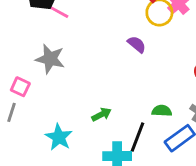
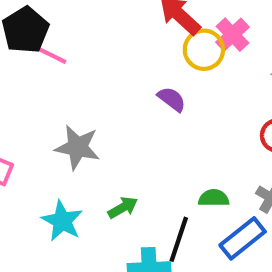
gray star: (50, 59) -> (78, 147), moved
cyan star: (59, 137) -> (62, 221), moved

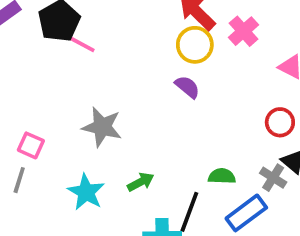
yellow circle: (204, 50) -> (195, 45), moved

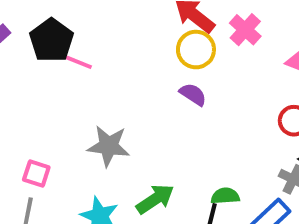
green semicircle: (222, 176) -> (225, 196), moved
green arrow: (141, 182) -> (155, 199), size x1.4

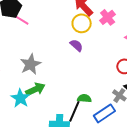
gray star: (109, 146) -> (30, 64), turned 30
green arrow: (155, 199) -> (35, 89), moved

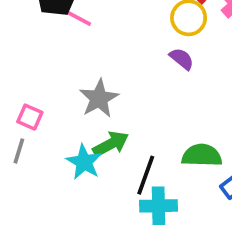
green semicircle: (84, 98) -> (202, 155), size x1.5
black line: (74, 111) -> (146, 175), moved

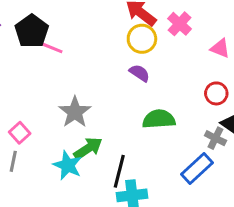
pink square: (30, 117) -> (20, 133), turned 30
green semicircle: (202, 155) -> (159, 119), moved

